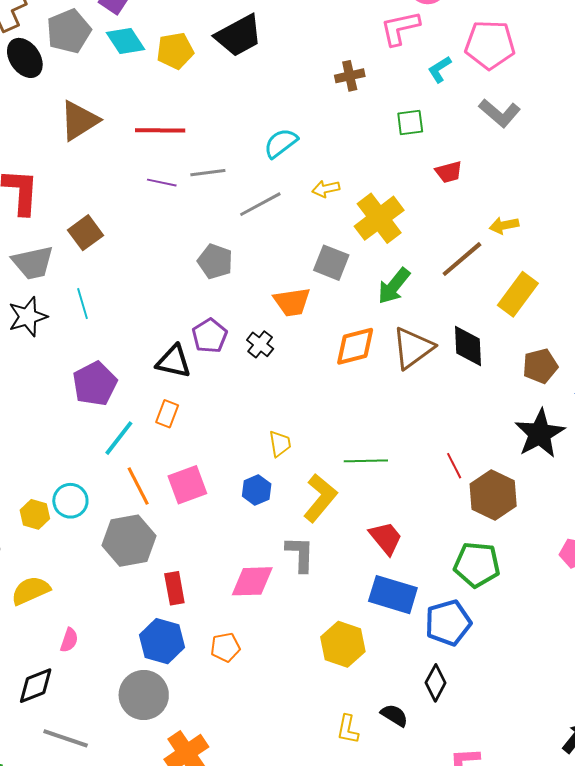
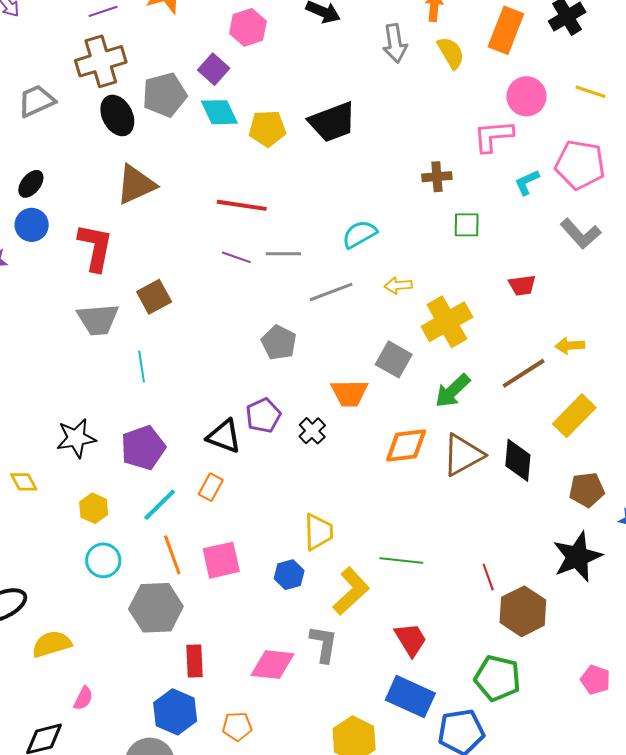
brown triangle: (79, 121) -> (136, 185), moved
green square: (410, 123) -> (467, 225), moved
black star: (28, 317) -> (76, 438), moved
yellow trapezoid: (280, 444) -> (318, 532), size x1.4
yellow hexagon: (35, 514) -> (94, 508), moved

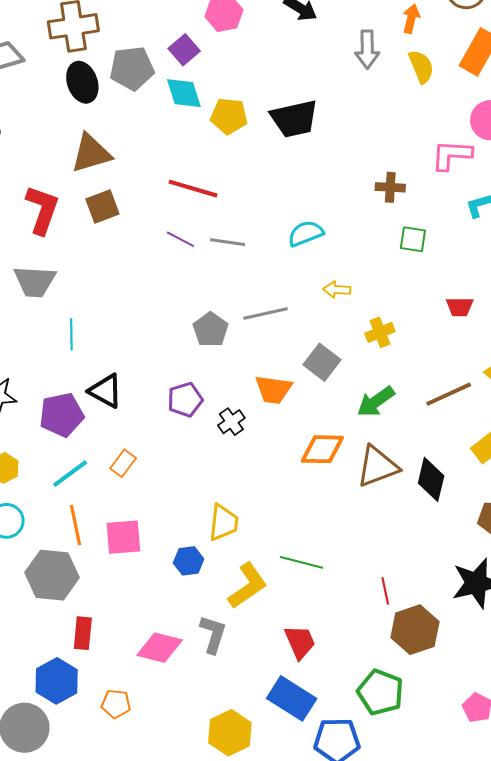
gray line: (331, 292) -> (266, 313), moved
brown square: (154, 297) -> (102, 206), moved
yellow cross: (447, 322) -> (380, 332), size x0.6
black triangle: (224, 436) -> (105, 391), moved

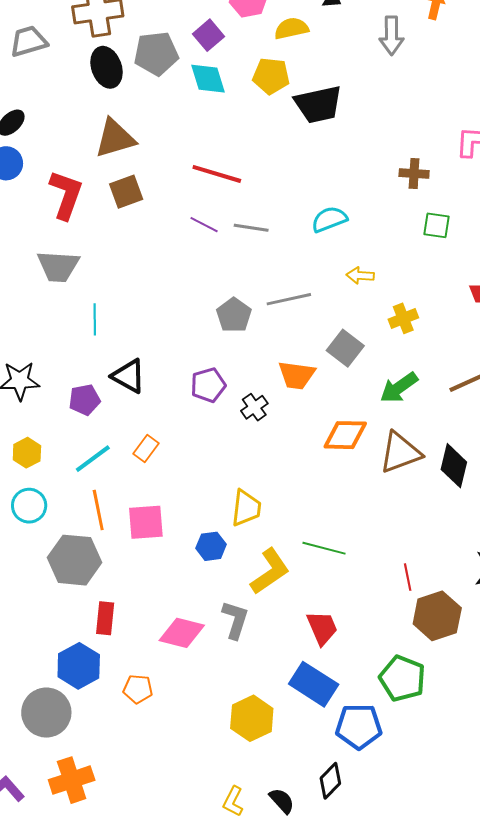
yellow semicircle: (421, 67) -> (291, 28), moved, turned -80
yellow pentagon: (229, 116) -> (271, 76), moved
purple pentagon: (62, 415) -> (85, 400), size x0.7

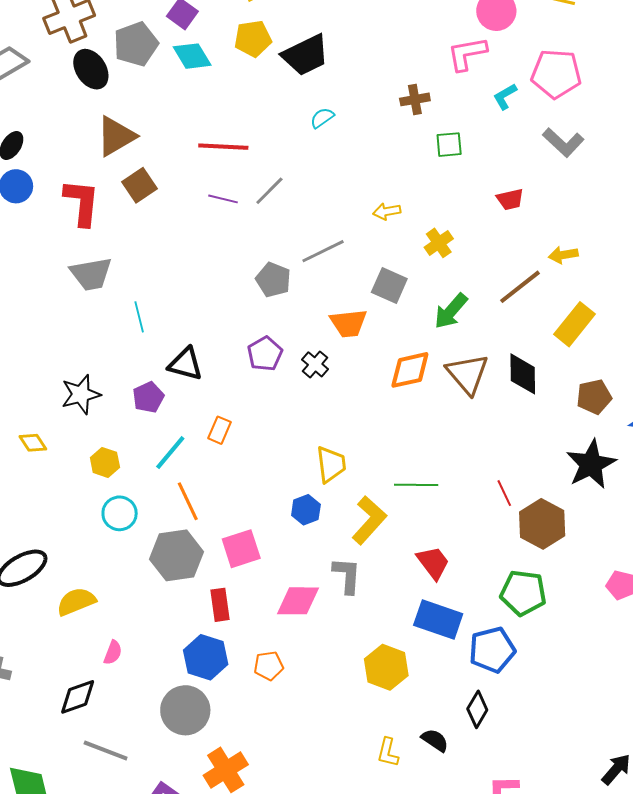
cyan semicircle: (329, 219) -> (322, 118), moved, size x0.7
gray line: (251, 228) -> (269, 191), turned -40
brown triangle: (400, 453) -> (467, 374), turned -36
pink square: (146, 522) -> (241, 549), moved

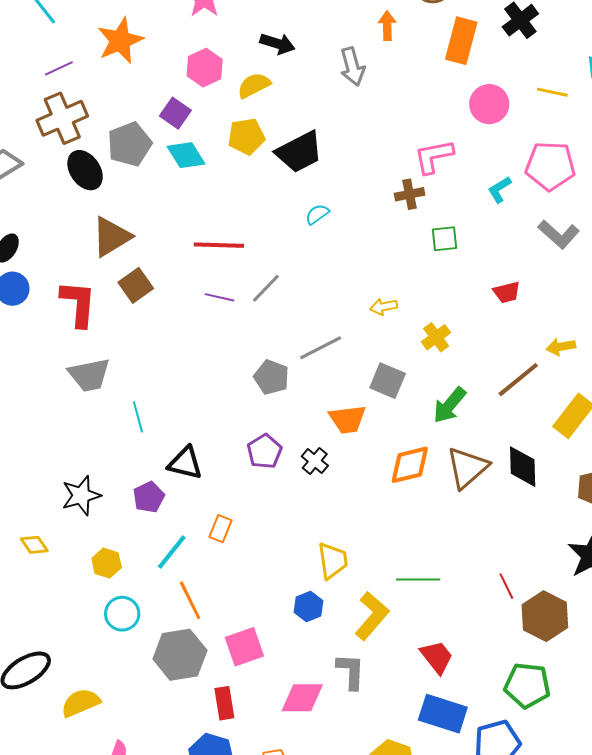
pink L-shape: (467, 54) -> (434, 156), moved
brown triangle: (467, 374) -> (467, 468), turned 30

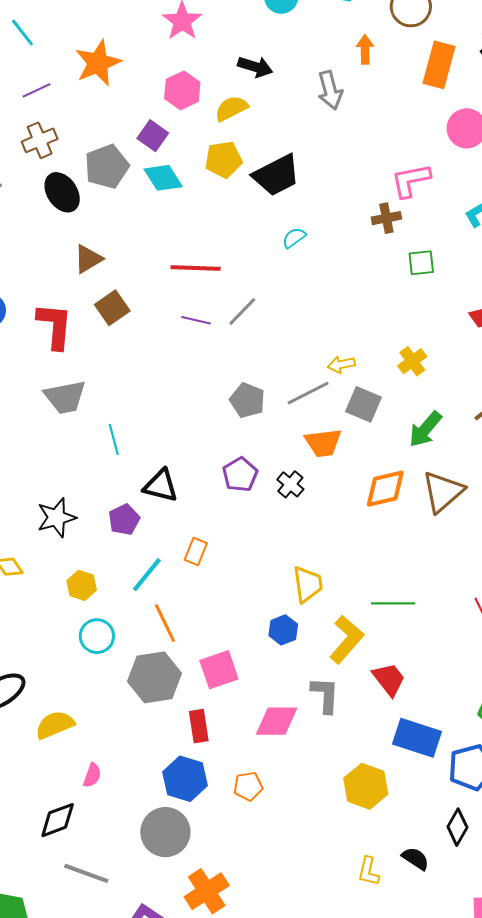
brown cross: (62, 118) -> (40, 140), size x0.7
brown triangle: (111, 237) -> (88, 259), size x0.7
yellow arrow: (384, 307) -> (341, 365), moved
gray line: (321, 348) -> (308, 393), moved
red trapezoid: (437, 657) -> (389, 679), moved

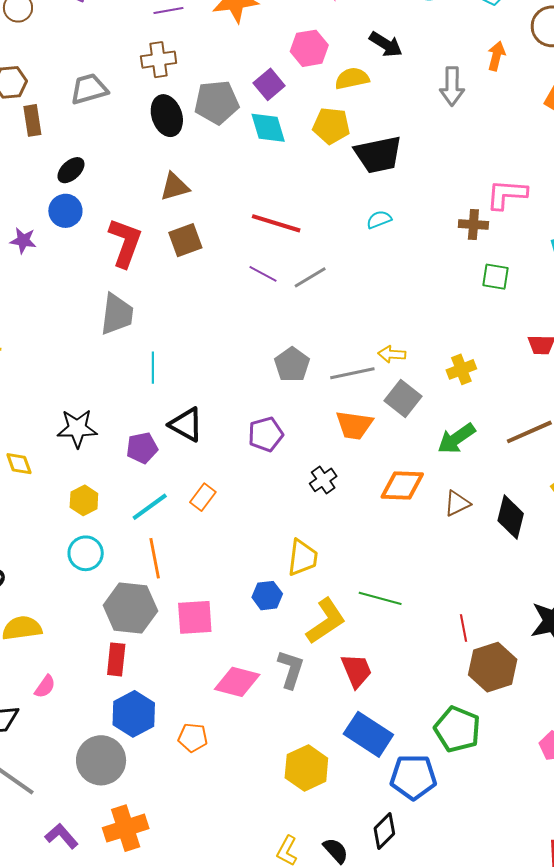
gray trapezoid: (65, 397) -> (117, 314), turned -87
black cross: (290, 484) -> (323, 480), moved
brown triangle: (443, 492) -> (457, 503), size x0.6
red rectangle: (199, 726) -> (116, 659), moved

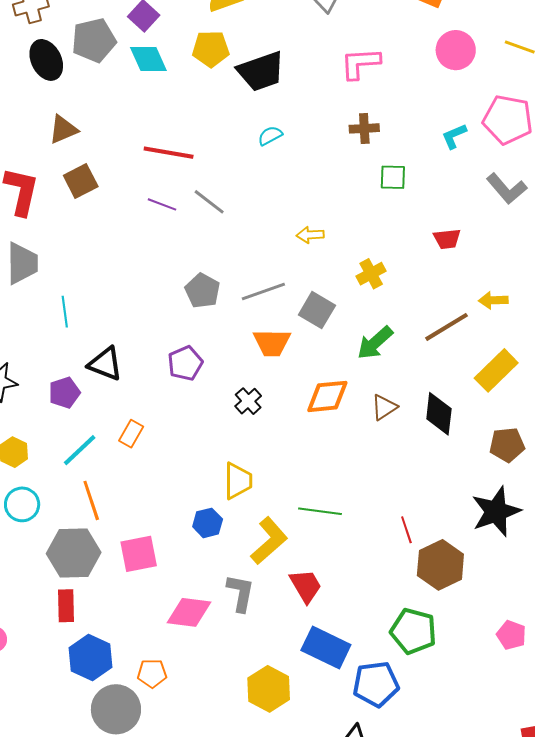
pink L-shape: (507, 194) -> (360, 63), moved
gray line: (310, 277) -> (209, 202), turned 76
yellow arrow: (392, 354) -> (310, 235), moved
gray circle: (101, 760) -> (116, 709), moved

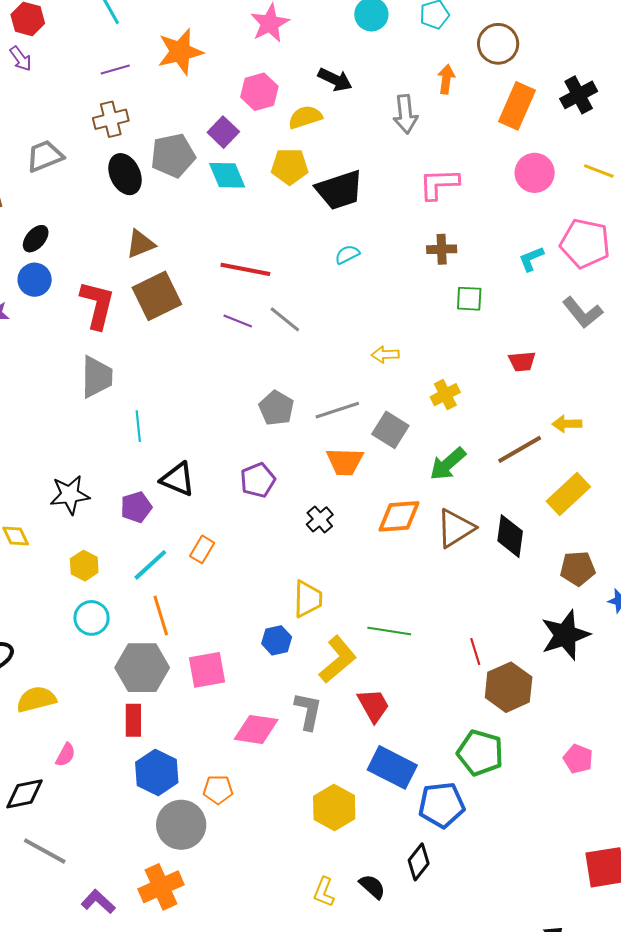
brown square: (81, 181) -> (157, 296), size x1.4
brown triangle: (384, 407) -> (456, 528), size x1.5

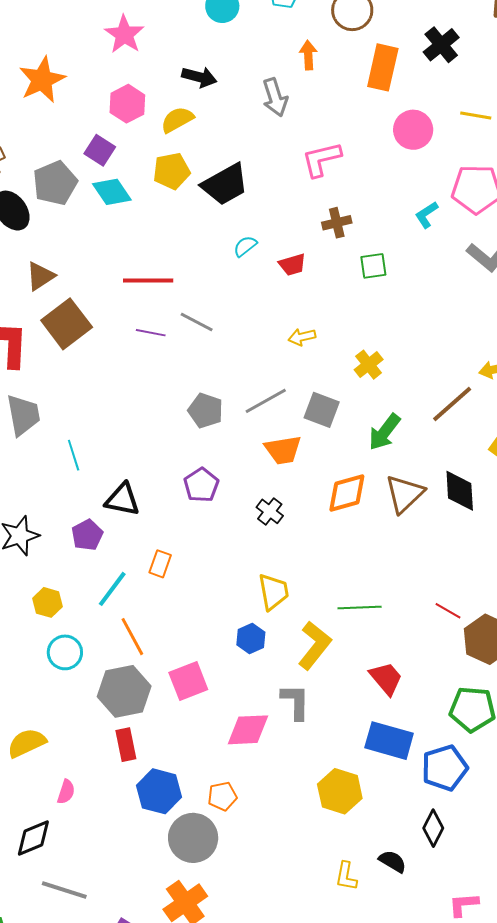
red trapezoid: (522, 361) -> (292, 265), moved
red line: (475, 651) -> (448, 611), turned -32
red trapezoid: (373, 705) -> (386, 678), moved

